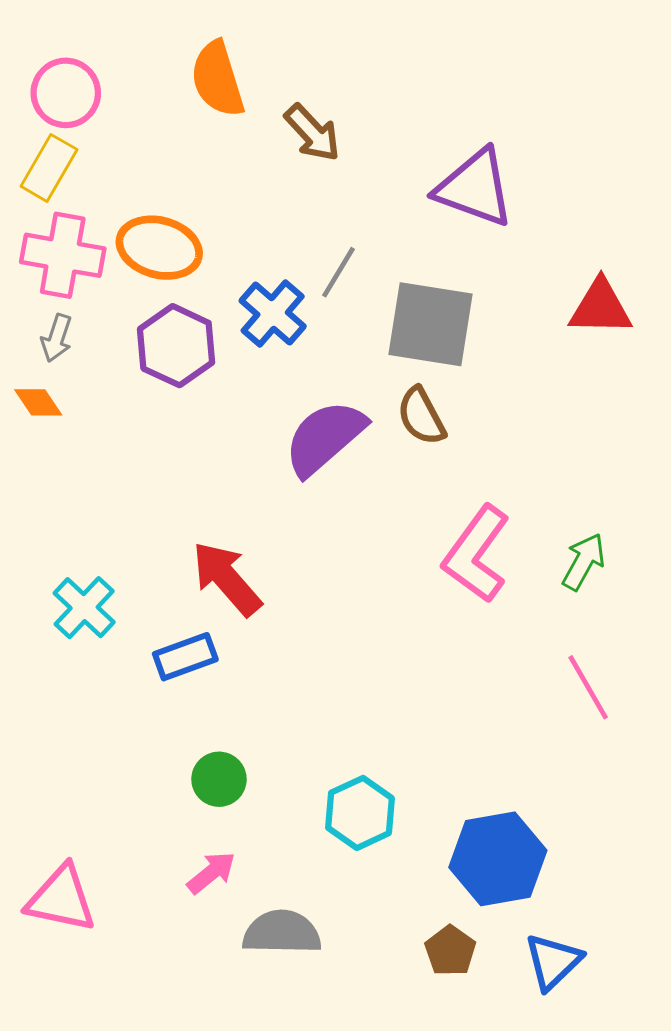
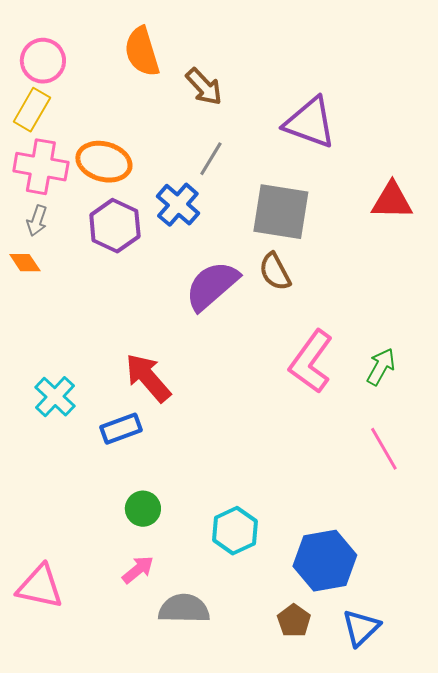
gray line: (338, 272) -> (211, 159), moved

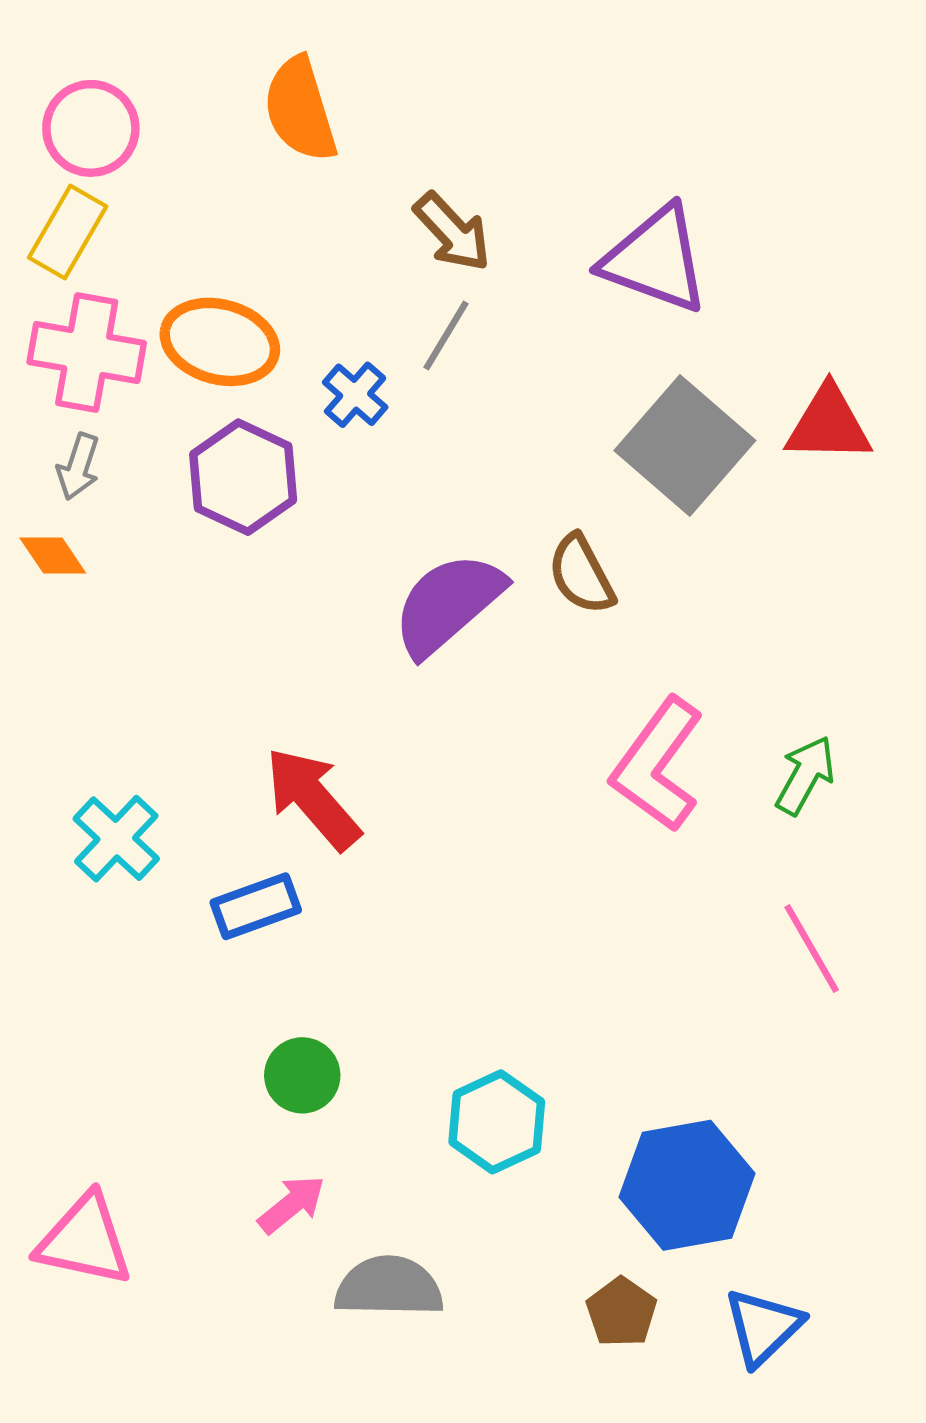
brown arrow: (204, 87) -> (452, 232), moved
blue cross: (178, 205) -> (355, 395), moved, size x0.7
gray square: (281, 212) -> (685, 445), moved, turned 32

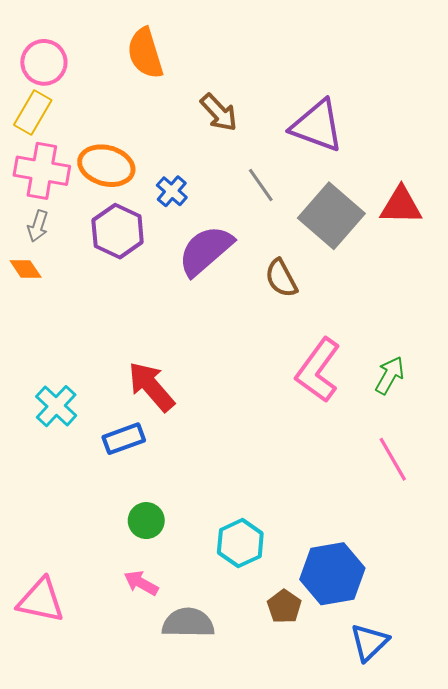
gray line: (446, 336) -> (261, 185), moved, turned -66
purple semicircle: (448, 604) -> (206, 251), moved
pink arrow: (292, 1204) -> (141, 583), turned -112
brown pentagon: (621, 1312) -> (284, 606), moved

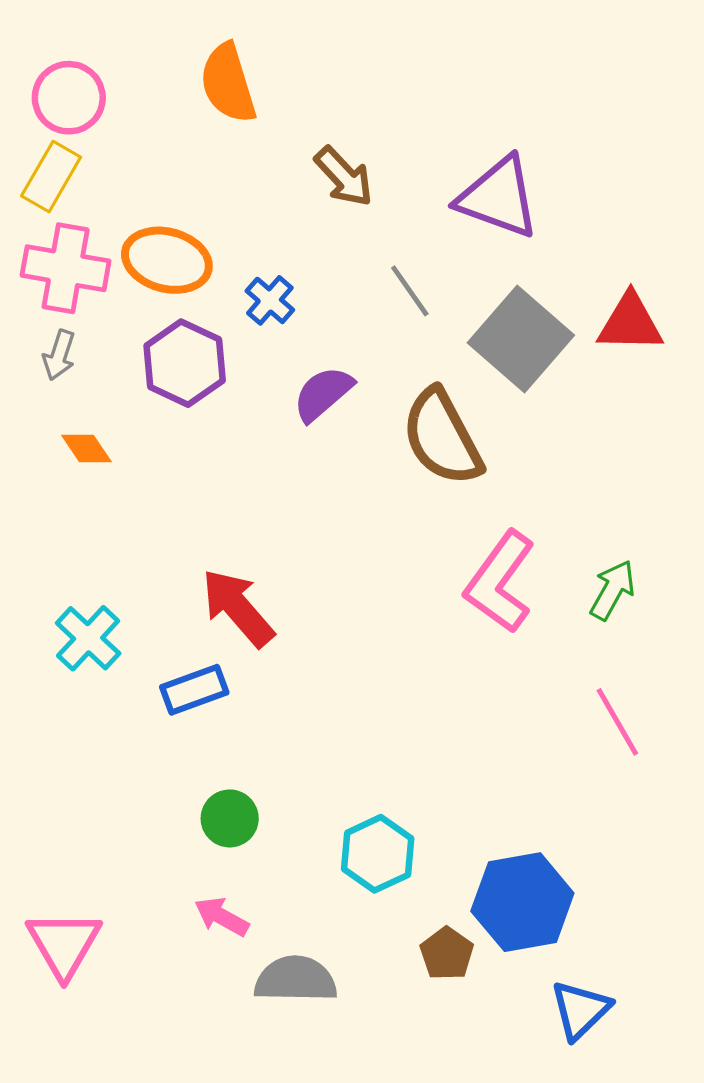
purple semicircle: (206, 251) -> (323, 394), size x0.7
orange diamond: (26, 269) -> (86, 448), moved
brown semicircle: (281, 278) -> (442, 437), size x1.6
pink triangle: (41, 600) -> (64, 944), turned 48

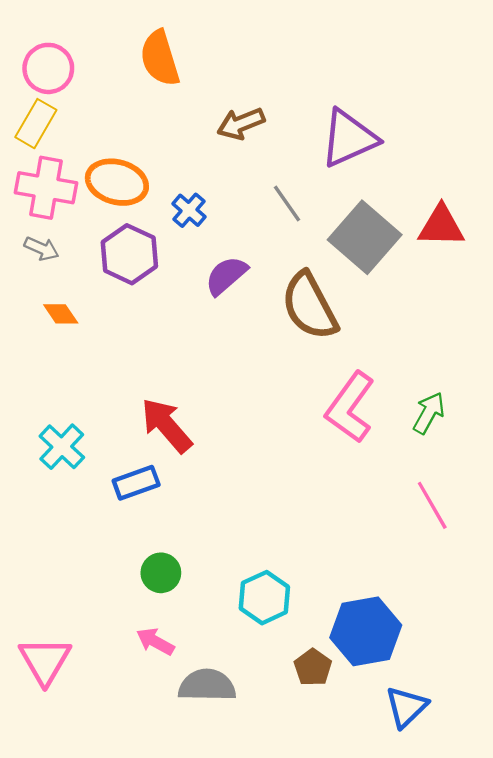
brown arrow: (344, 177) -> (241, 124), turned 111
purple triangle: (498, 197) -> (349, 138), turned -44
gray arrow: (59, 355) -> (42, 249), turned -84

